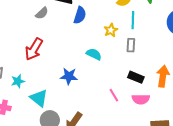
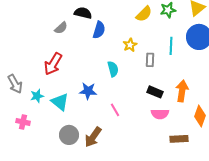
cyan line: (133, 20) -> (171, 46), moved
cyan semicircle: (94, 54) -> (113, 69), turned 49
pink line: (114, 95) -> (115, 110), moved
cyan triangle: (39, 98) -> (60, 102), moved

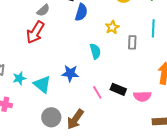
red arrow: (53, 64) -> (35, 32), moved
black rectangle: (155, 92) -> (118, 89), moved

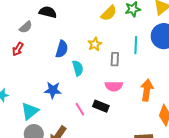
blue semicircle: (81, 12) -> (62, 49), moved
red arrow: (35, 32) -> (18, 49), size x0.6
cyan triangle: (42, 84) -> (30, 111), moved, turned 42
pink semicircle: (142, 96) -> (114, 86), moved

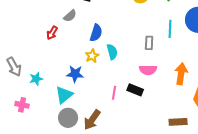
gray semicircle: (26, 27) -> (70, 16), moved
yellow star: (95, 44) -> (92, 56), moved
blue star: (53, 90) -> (75, 74), moved
pink line: (80, 109) -> (114, 93), turned 40

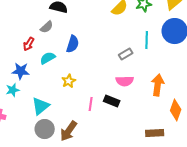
gray rectangle: (149, 43) -> (126, 54), turned 56
cyan semicircle: (112, 52) -> (48, 58), moved, turned -105
yellow star: (92, 56) -> (69, 81), moved
blue star: (75, 74) -> (21, 71), moved

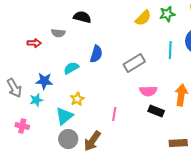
gray semicircle: (47, 27) -> (58, 33), moved, turned 48
red arrow: (29, 44) -> (34, 43), moved, turned -120
gray rectangle: (126, 54) -> (134, 63), moved, size x1.5
yellow star: (69, 81) -> (77, 99), moved
black rectangle: (112, 101) -> (156, 111), moved

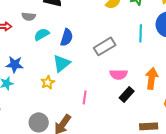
cyan semicircle: (71, 68) -> (42, 34), moved
black rectangle: (156, 111) -> (127, 94), turned -70
cyan triangle: (64, 116) -> (62, 63), moved

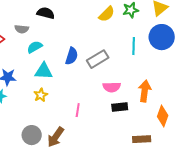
blue semicircle: (67, 37) -> (72, 56), moved
cyan triangle: (62, 63) -> (44, 71), moved, turned 42
black rectangle: (127, 94) -> (120, 107), turned 42

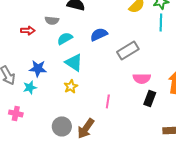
cyan line: (134, 46) -> (161, 22), moved
blue semicircle: (72, 56) -> (99, 34), moved, turned -132
cyan triangle: (44, 71) -> (74, 62), turned 30
black rectangle: (120, 107) -> (150, 98), turned -63

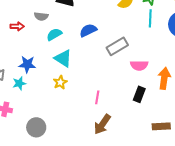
pink semicircle: (142, 78) -> (139, 65), moved
gray circle: (62, 126) -> (36, 127), moved
brown arrow: (86, 128) -> (102, 124), moved

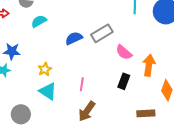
blue semicircle: (88, 30) -> (74, 38), moved
cyan triangle: (63, 58) -> (48, 91), moved
pink semicircle: (139, 65) -> (124, 52), turned 42

